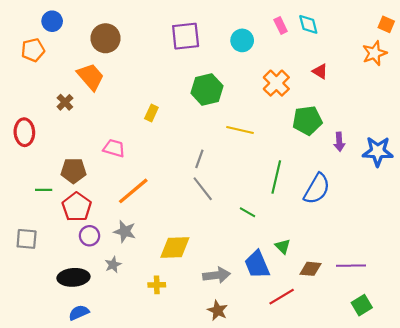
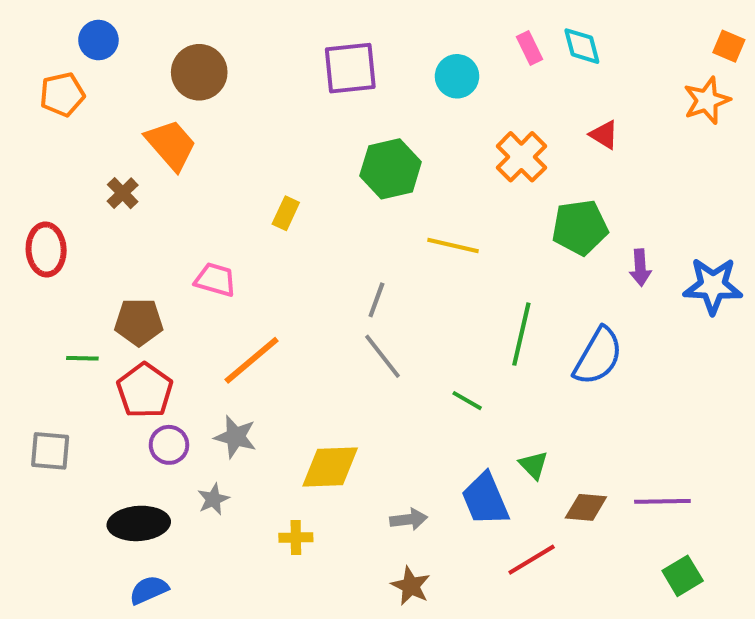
gray arrow: (217, 275) -> (409, 519), size x0.7

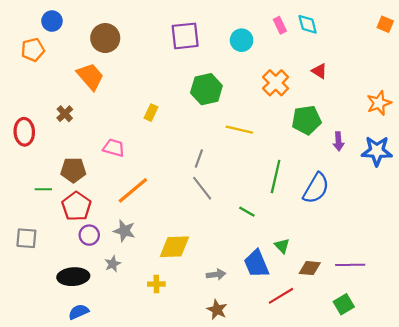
orange star: (707, 100) -> (379, 103), moved
brown cross: (123, 193) -> (65, 114), moved
green square: (683, 576) -> (344, 304), moved

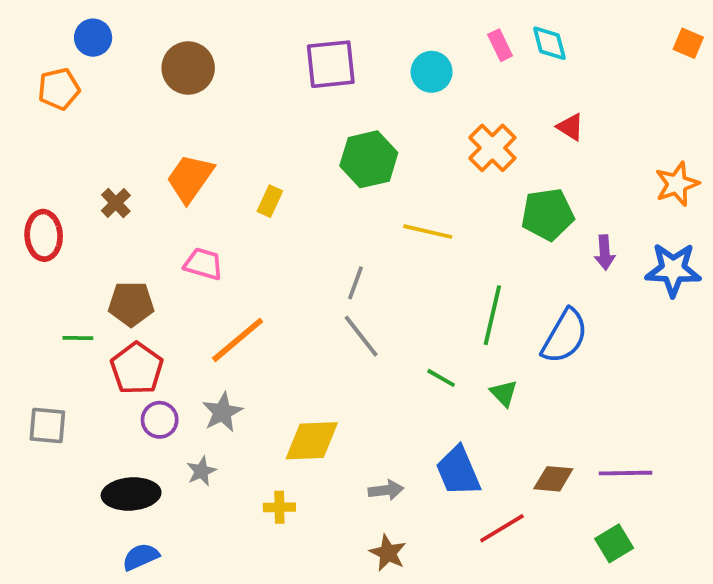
orange trapezoid: (90, 76) -> (190, 178), moved, turned -104
gray star: (124, 231) -> (222, 412), turned 30
green triangle: (282, 246) -> (504, 393), moved

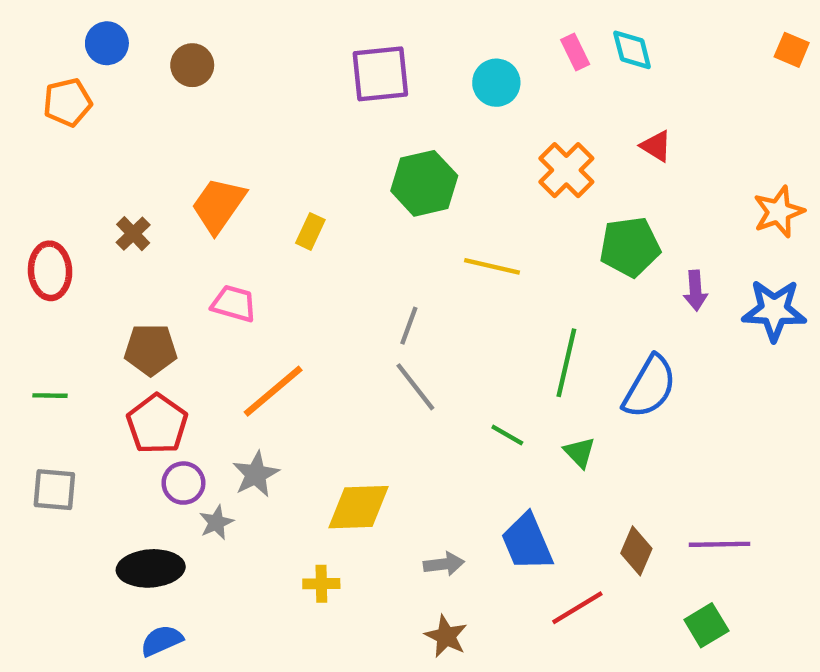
brown circle: (188, 68) -> (192, 65), moved, size x0.7
green line: (78, 338) -> (50, 396), moved
gray star: (201, 471) -> (216, 522), moved
brown diamond: (553, 479) -> (636, 551), turned -72

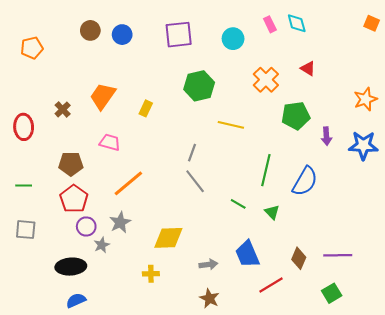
blue circle: (107, 43) -> (122, 35), moved

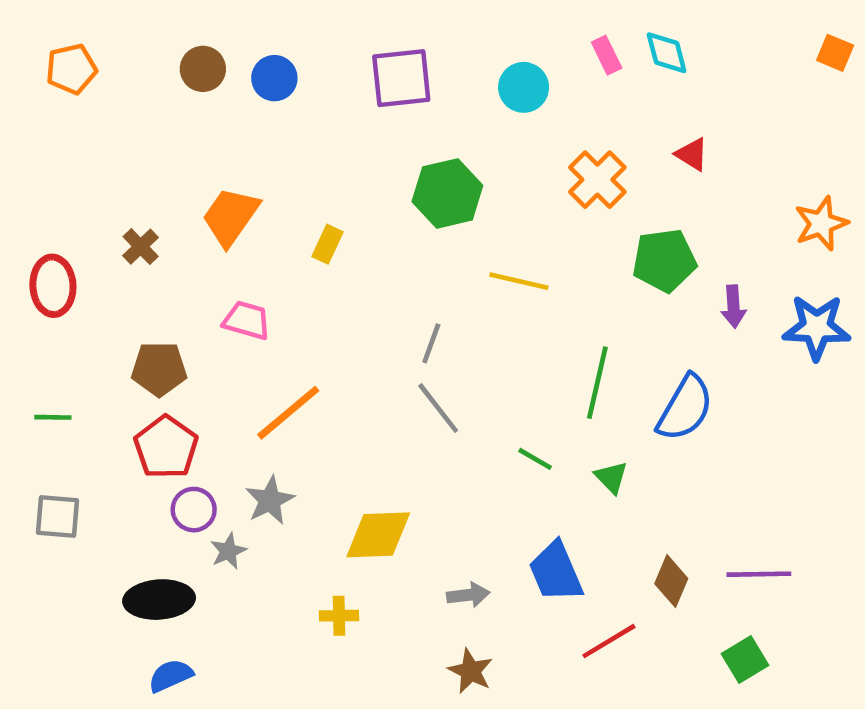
orange pentagon: (32, 48) -> (71, 69), moved

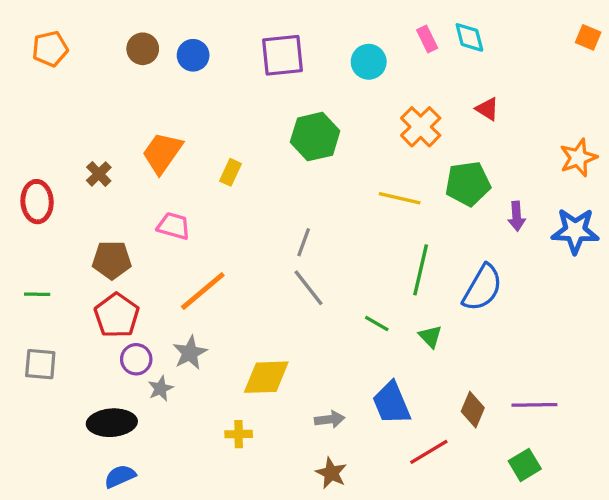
yellow line: (519, 281) -> (400, 198), moved

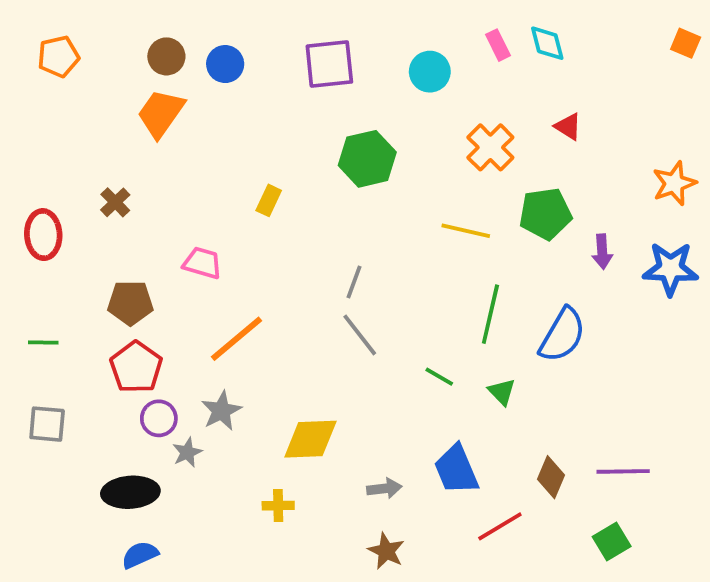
orange trapezoid: (162, 153) -> (161, 113), moved

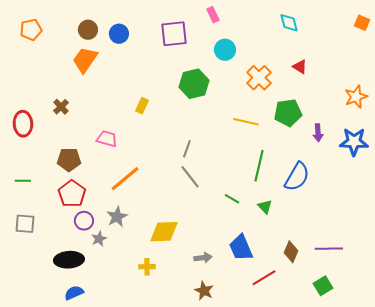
pink rectangle: (498, 45) -> (213, 15), moved
cyan circle: (430, 72) -> (225, 50), moved

